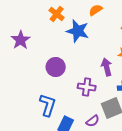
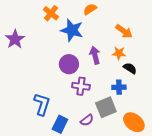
purple circle: (56, 67) -> (69, 64), moved
purple arrow: (107, 67) -> (95, 55), moved

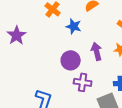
blue star: (72, 30) -> (74, 26), size x0.7

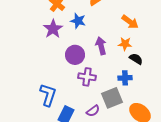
purple star: (17, 35) -> (53, 29), moved

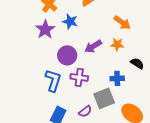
purple arrow: (101, 46) -> (93, 46), turned -108
black semicircle: (136, 59) -> (137, 63), moved
blue L-shape: (48, 95) -> (53, 80), moved

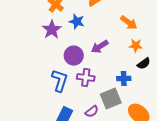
orange star: (117, 44) -> (136, 46), moved
black semicircle: (137, 63) -> (144, 64), turned 112

